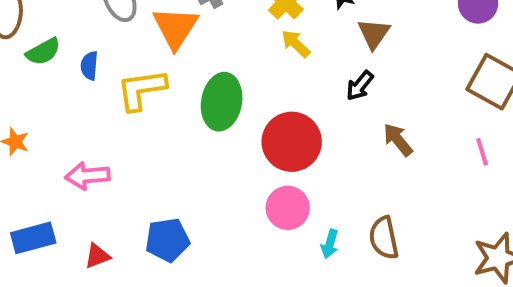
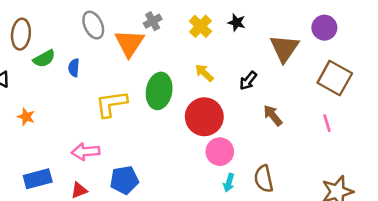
brown triangle: (374, 34) -> (284, 48), moved, size x1.4
yellow arrow: (296, 44) -> (204, 73), moved
yellow L-shape: (141, 90) -> (111, 104), moved
pink arrow: (87, 176) -> (86, 152), moved
pink circle: (288, 208) -> (220, 152), moved

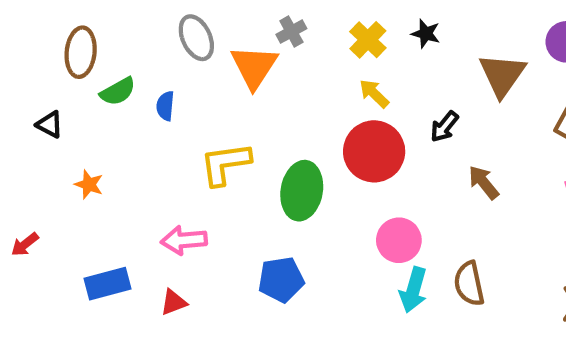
yellow arrow: (204, 73) -> (374, 94), moved
green ellipse: (159, 91) -> (302, 191), moved
red circle: (204, 117) -> (374, 151), moved
blue pentagon: (124, 180) -> (281, 280), moved
cyan arrow: (229, 183) -> (413, 290), size x1.5

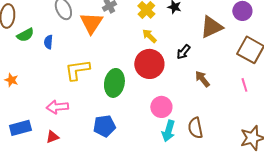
brown triangle: (502, 75) -> (211, 27), turned 30

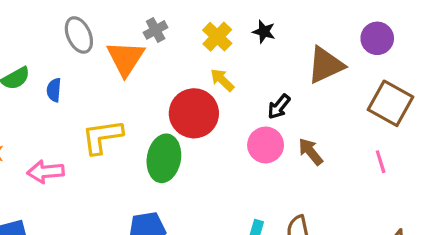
red circle: (149, 64) -> (194, 113), moved
pink arrow: (57, 107) -> (46, 172), moved
pink circle: (161, 107) -> (266, 145), moved

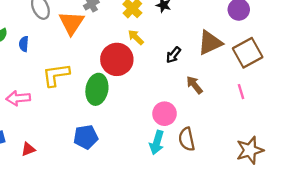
brown triangle: (326, 65) -> (210, 43), moved
brown square: (391, 103) -> (248, 53), turned 32
pink circle: (266, 145) -> (165, 114), moved

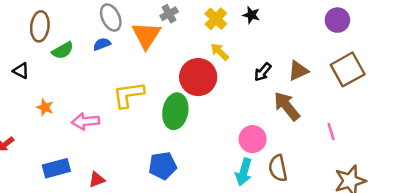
brown triangle: (210, 43) -> (298, 71), moved, size x0.7
blue semicircle: (24, 44) -> (102, 44), moved, turned 64
brown arrow: (194, 85) -> (287, 106), size x1.4
pink line: (241, 92) -> (331, 131), moved

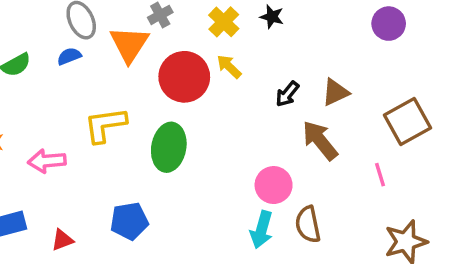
brown square: (348, 69) -> (408, 121), moved
red circle: (198, 77) -> (184, 77), moved
blue pentagon: (163, 166) -> (129, 221), moved

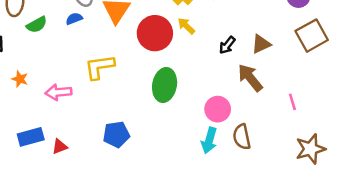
brown square: (408, 121) -> (312, 36), moved
green ellipse: (169, 147) -> (165, 85), moved
red triangle: (62, 240) -> (60, 147), moved

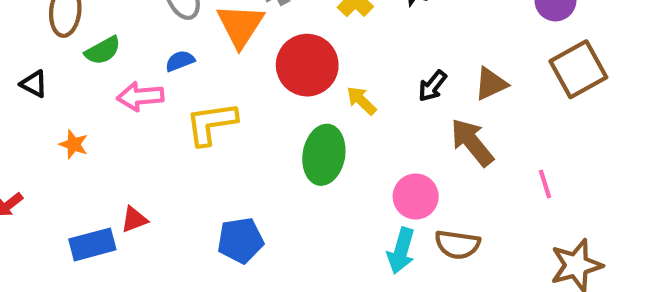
blue semicircle: (74, 19) -> (180, 61), moved
yellow arrow: (186, 26) -> (361, 101), moved
pink arrow: (58, 92) -> (140, 96), moved
brown semicircle: (242, 137) -> (457, 244), turned -70
red triangle: (60, 147) -> (134, 219), moved

